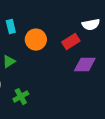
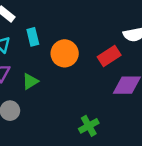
green cross: (21, 97) -> (89, 126), moved

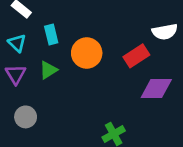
green triangle: (30, 81) -> (48, 70), moved

